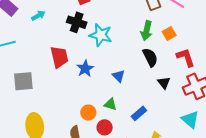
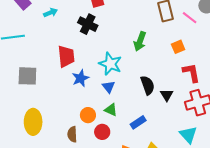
green arrow: (146, 31) -> (140, 41), moved
cyan star: (101, 35) -> (110, 64), moved
black semicircle: (150, 57) -> (148, 85), moved
blue star: (85, 69) -> (80, 78), moved
blue triangle: (119, 76) -> (109, 87), moved

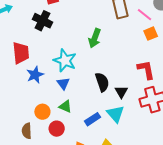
orange square: (178, 47) -> (151, 34), moved
cyan triangle: (188, 135) -> (115, 114), moved

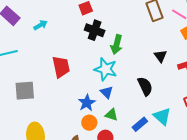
black cross: (43, 21) -> (95, 30), moved
green arrow: (95, 38) -> (117, 45), moved
blue star: (35, 75) -> (87, 103), moved
black triangle: (121, 92) -> (160, 56), moved

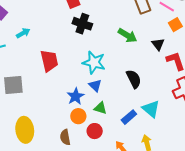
cyan arrow: (40, 25) -> (23, 33), moved
green arrow: (117, 45) -> (127, 35), moved, turned -72
black triangle: (160, 56) -> (158, 44), moved

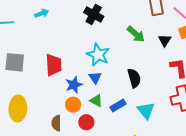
cyan arrow: (23, 33) -> (42, 13), moved
black triangle: (158, 44) -> (165, 40), moved
red trapezoid: (49, 61) -> (54, 65), moved
blue rectangle: (129, 117) -> (118, 105), moved

